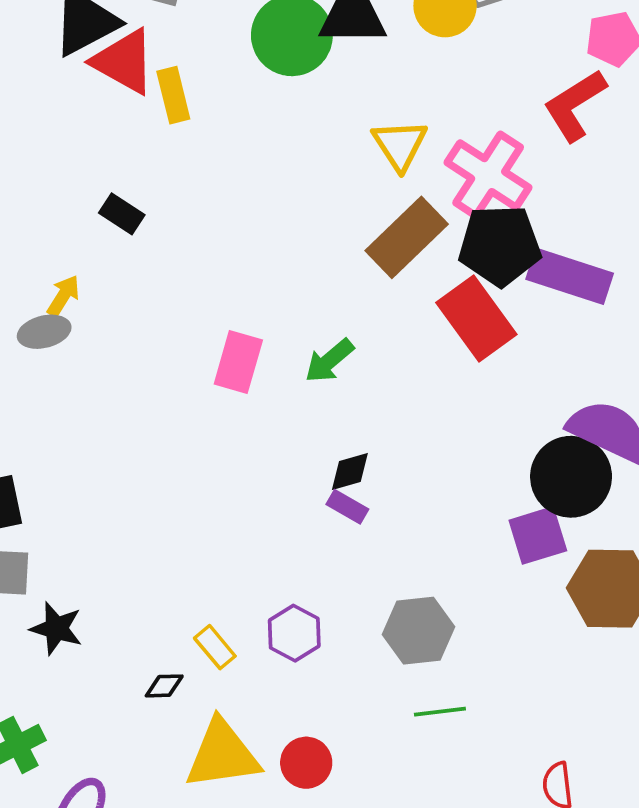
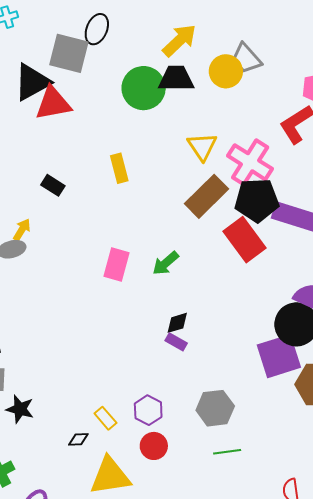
red triangle: (124, 62) -> (53, 103), turned -39
yellow rectangle: (173, 95) -> (119, 168), moved
purple square: (538, 535) -> (279, 356), size x1.4
red circle: (306, 763) -> (154, 446), moved

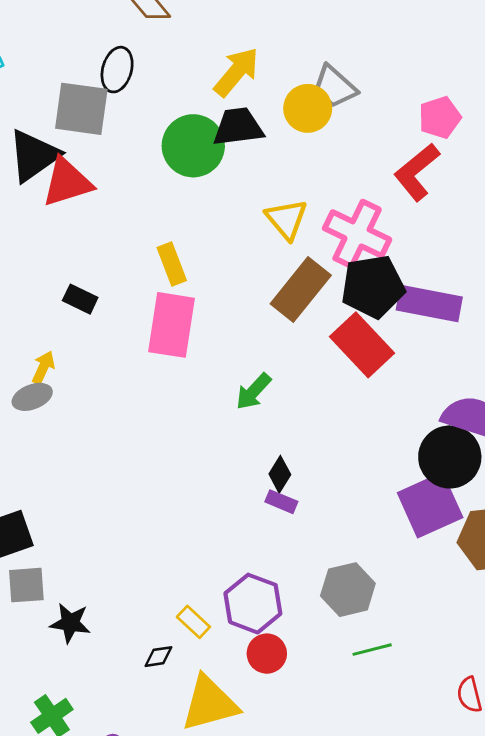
pink rectangle: (117, 264) -> (171, 325), moved, size x1.4
black diamond: (177, 323) -> (280, 474), turned -35
purple hexagon: (148, 410) -> (253, 604), size x1.4

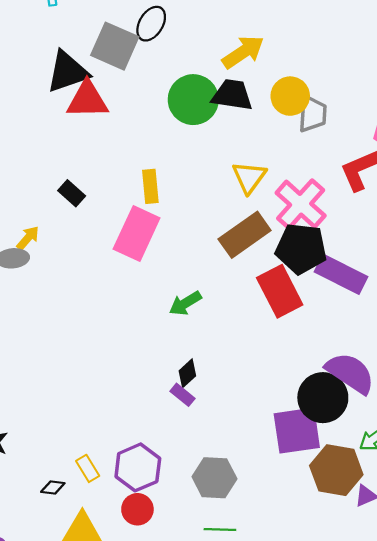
gray trapezoid: (335, 87) -> (313, 114), moved, turned -144

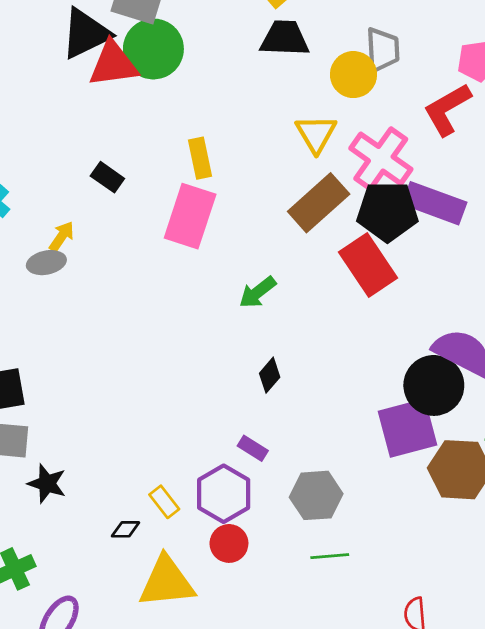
yellow circle: (290, 96) -> (353, 75), moved
green circle: (193, 100) -> (153, 49), moved
purple rectangle: (341, 274) -> (434, 203), moved
purple rectangle: (182, 395) -> (253, 448), moved

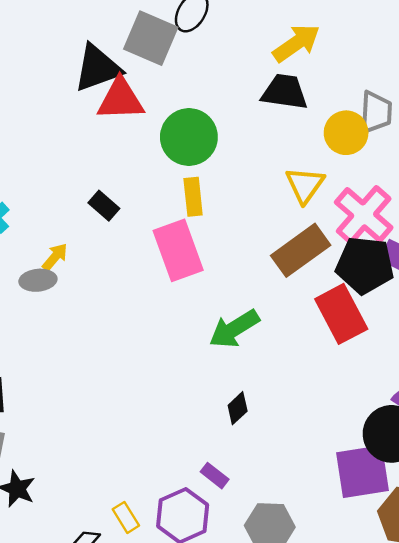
green circle: (153, 49) -> (189, 137), moved
pink rectangle: (190, 216) -> (178, 250), turned -44
green arrow: (257, 292) -> (234, 329), size x1.4

